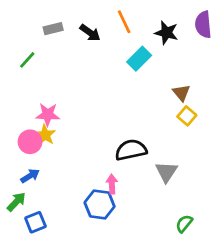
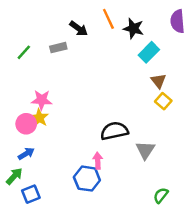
gray rectangle: (53, 29) -> (58, 48), moved
black star: (166, 33) -> (133, 28), moved
cyan rectangle: (139, 59) -> (149, 52), moved

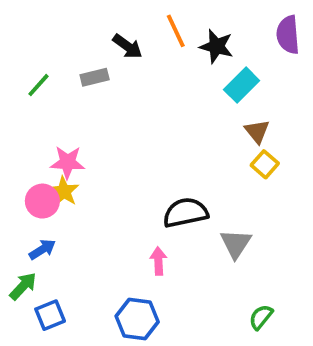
blue hexagon: (87, 179) -> (137, 319), moved

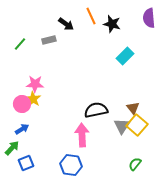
cyan rectangle: (242, 85) -> (125, 56), moved
brown triangle: (257, 131) -> (133, 108), moved
yellow square: (265, 164) -> (137, 125), moved, size x1.5
pink arrow: (158, 261) -> (82, 135), size x1.6

